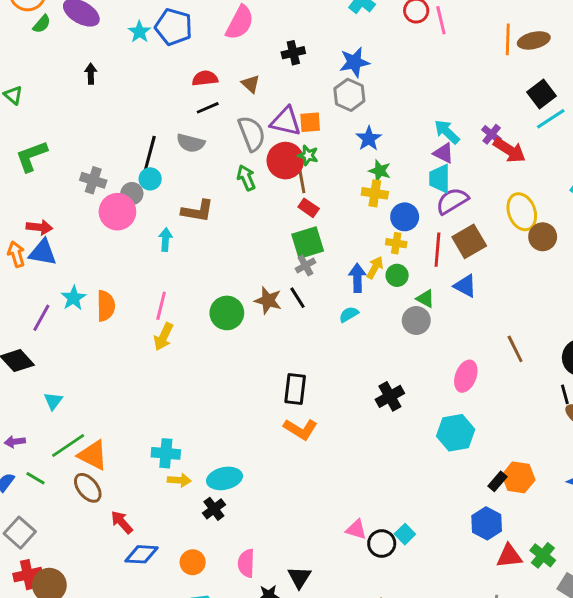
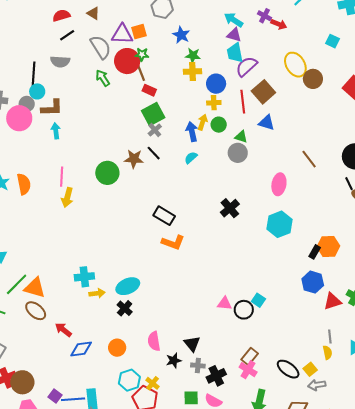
red arrow: (510, 150) -> (279, 24), size x0.7
brown L-shape: (198, 211) -> (52, 108), moved
black rectangle: (295, 389) -> (164, 216), turned -55

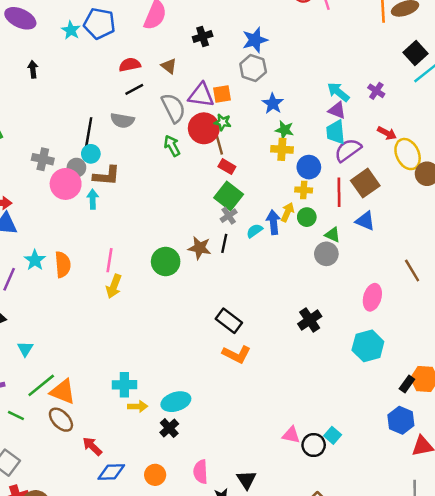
red arrow: (279, 24) -> (387, 133), moved
green square: (153, 114) -> (229, 196), turned -30
cyan arrow: (56, 131) -> (93, 199), moved
black line: (154, 153) -> (224, 243), turned 49
cyan semicircle: (191, 158) -> (254, 231), moved

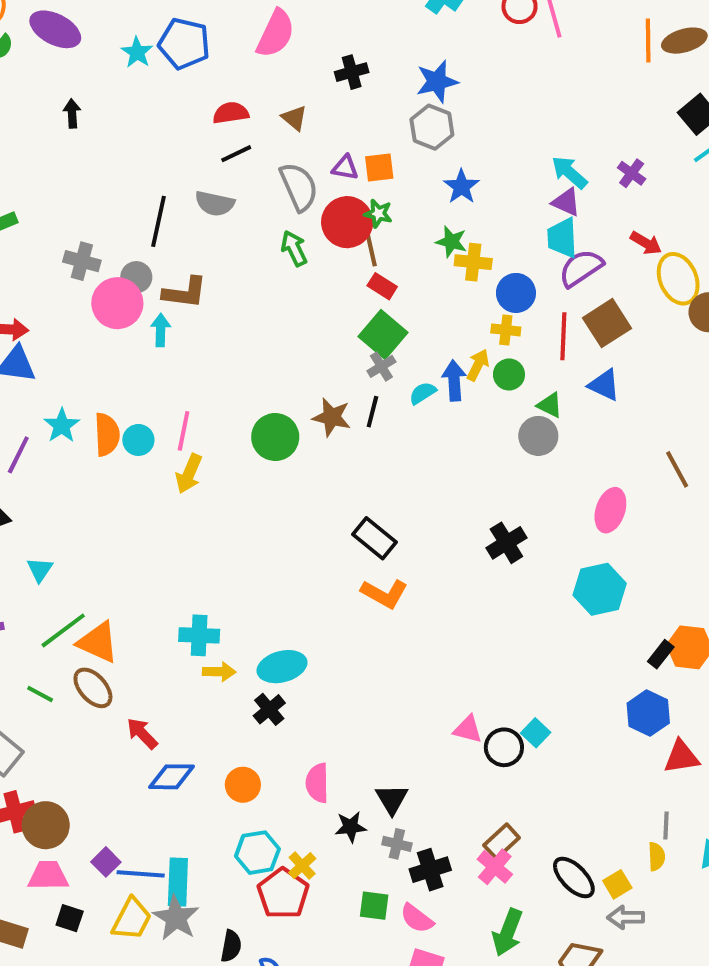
purple triangle: (201, 95) -> (345, 168), size x0.6
green star: (284, 130) -> (451, 242), moved
cyan circle: (91, 154) -> (138, 440), moved
green line: (16, 415) -> (40, 694), moved

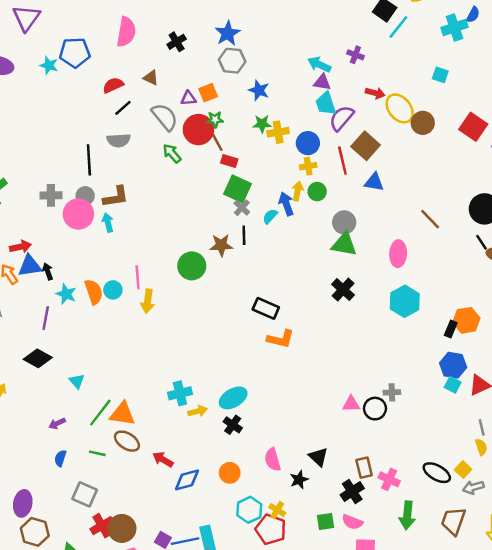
black arrow: (72, 113) -> (48, 271), moved
green triangle: (550, 405) -> (344, 244), moved, size x1.6
cyan square: (536, 733) -> (453, 385), moved
brown rectangle: (502, 841) -> (364, 468), moved, turned -45
gray cross: (397, 844) -> (392, 392), moved

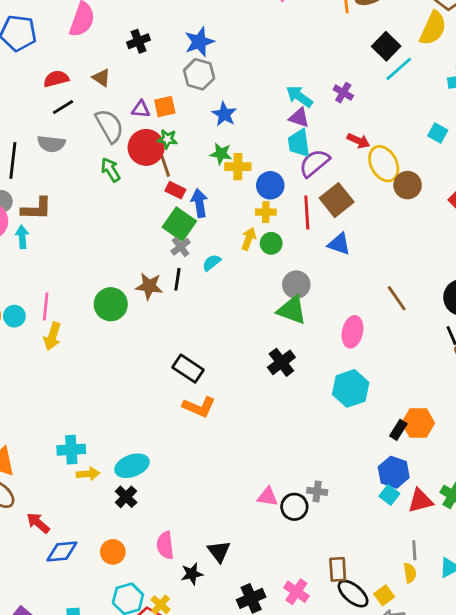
blue arrow: (286, 204) -> (199, 203), moved
brown rectangle: (364, 468) -> (338, 569), moved

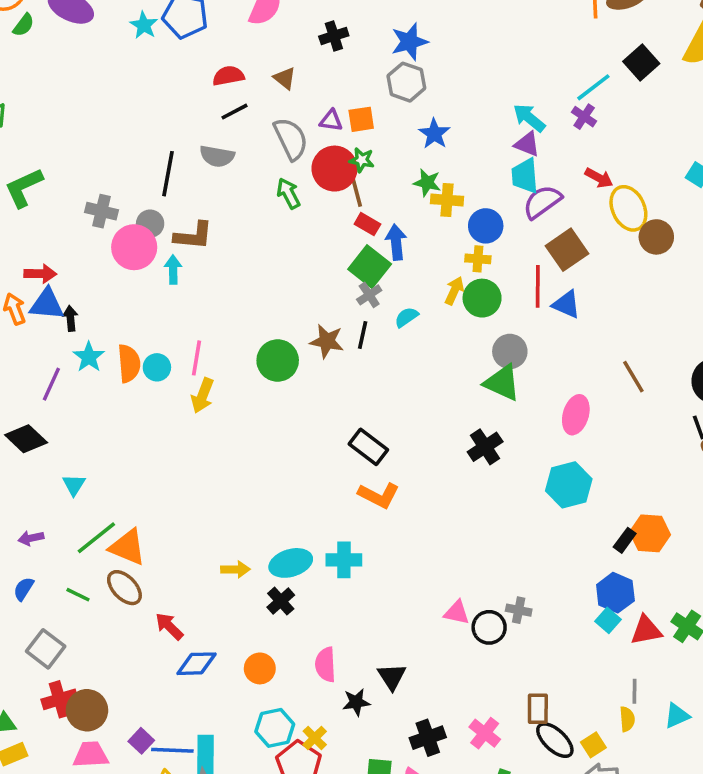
cyan line: (399, 69) -> (593, 87), moved
red line: (307, 213) -> (538, 286), moved
green circle: (271, 243) -> (482, 298), size x1.4
cyan cross: (71, 450) -> (344, 560), moved

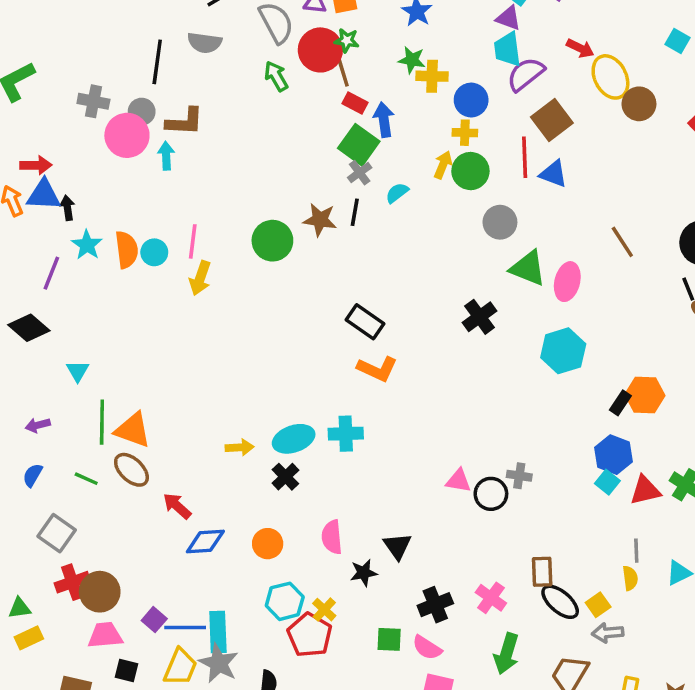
green triangle: (502, 383) -> (528, 268), moved
green line: (96, 538) -> (102, 422), turned -48

